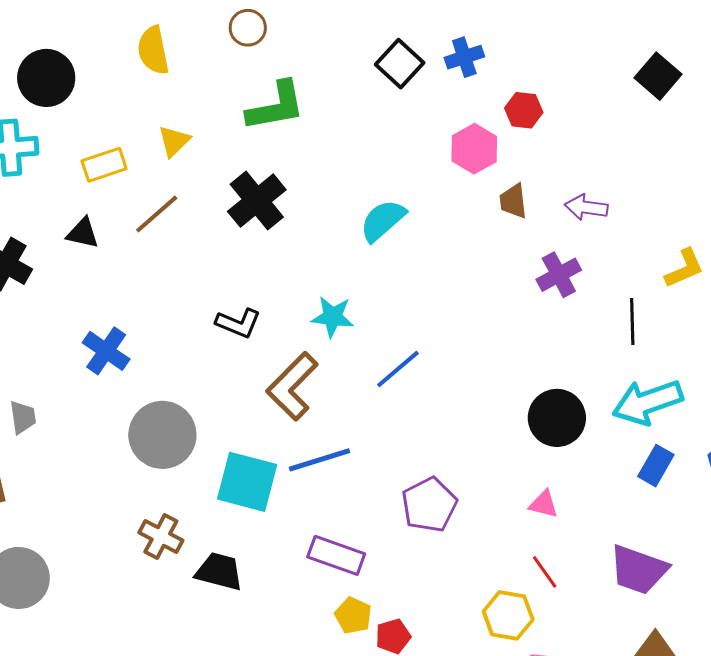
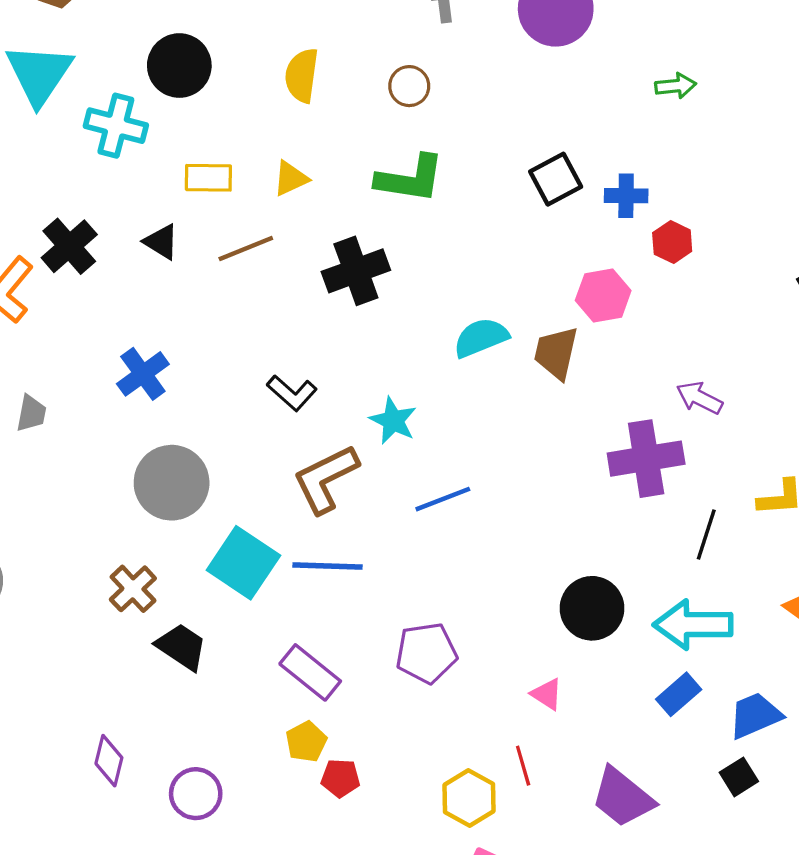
red hexagon: (524, 110) -> (672, 242), moved
brown trapezoid: (513, 201) -> (556, 353), moved, size x1.4
purple cross: (559, 275) -> (646, 459), size x1.5

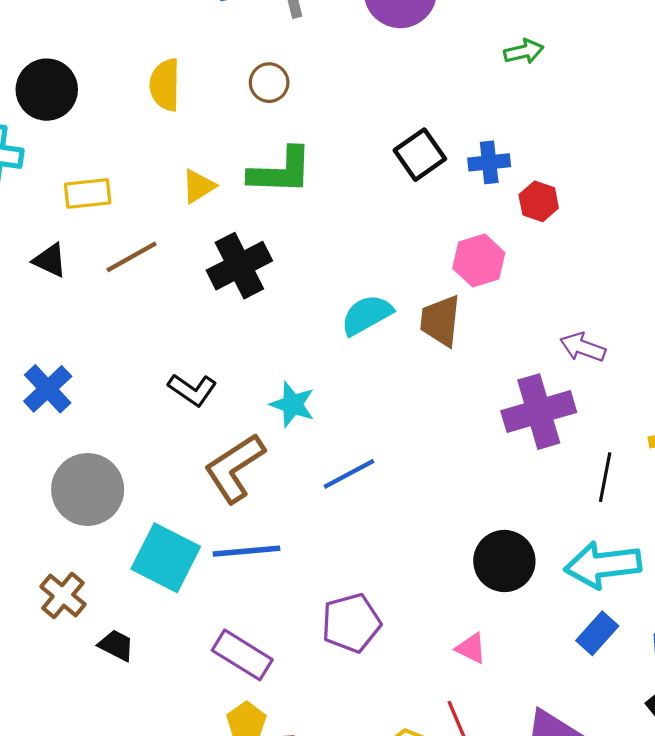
yellow triangle: (291, 178) -> (198, 186), moved
black trapezoid: (182, 647) -> (116, 645), size x0.7

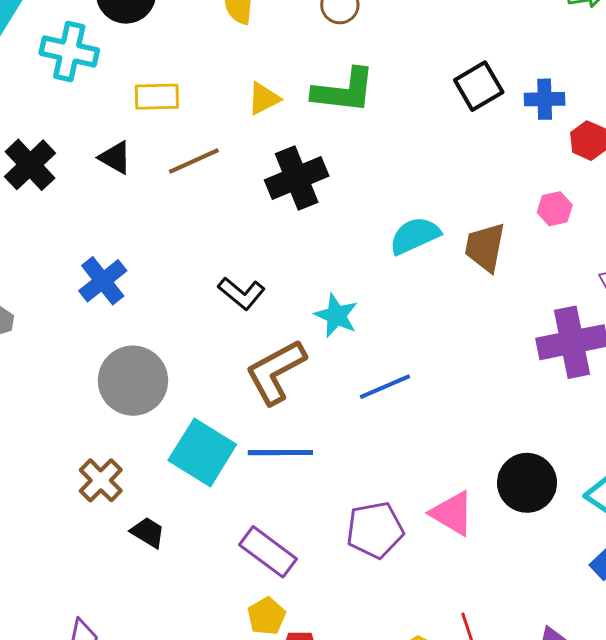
pink hexagon: (479, 261) -> (555, 209), moved, size x0.7
pink triangle: (471, 648) -> (452, 513), moved, size x1.5

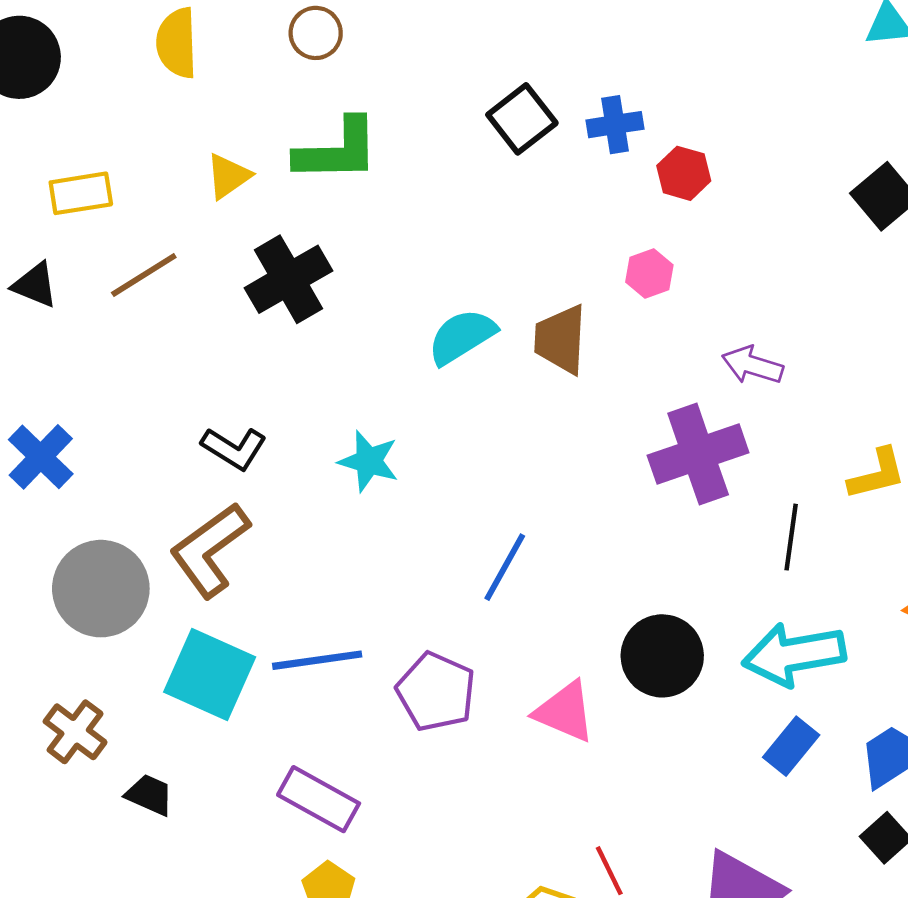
brown L-shape: (276, 372) -> (210, 550), moved
blue line: (385, 387) -> (505, 567), moved, turned -30
purple pentagon: (375, 530) -> (436, 692), moved, turned -30

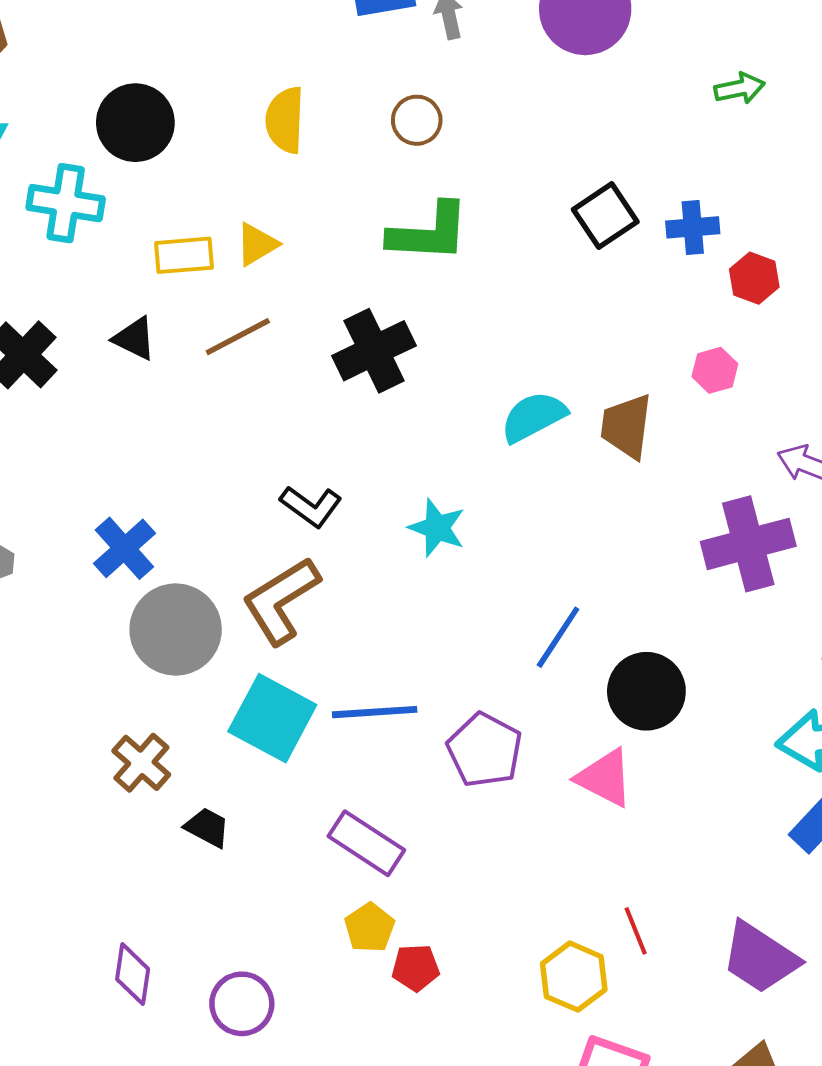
yellow triangle: (228, 176) -> (257, 244), moved
blue cross: (41, 457) -> (124, 548), moved
black circle: (662, 656) -> (646, 691), moved

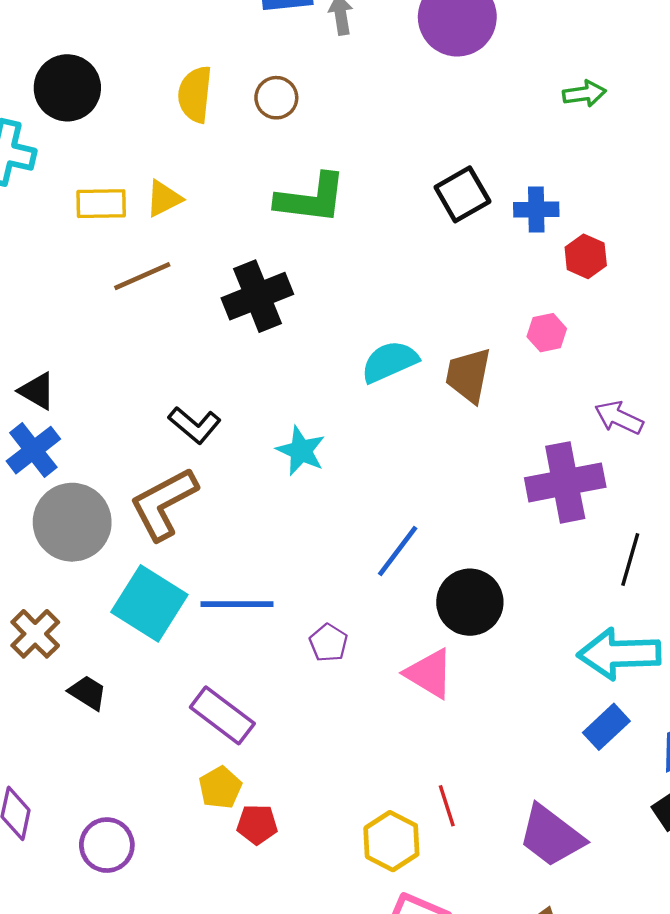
brown circle: (417, 120) -> (276, 98), moved
black triangle: (134, 339) -> (37, 391), moved
purple pentagon: (485, 750) -> (328, 643), size x0.6

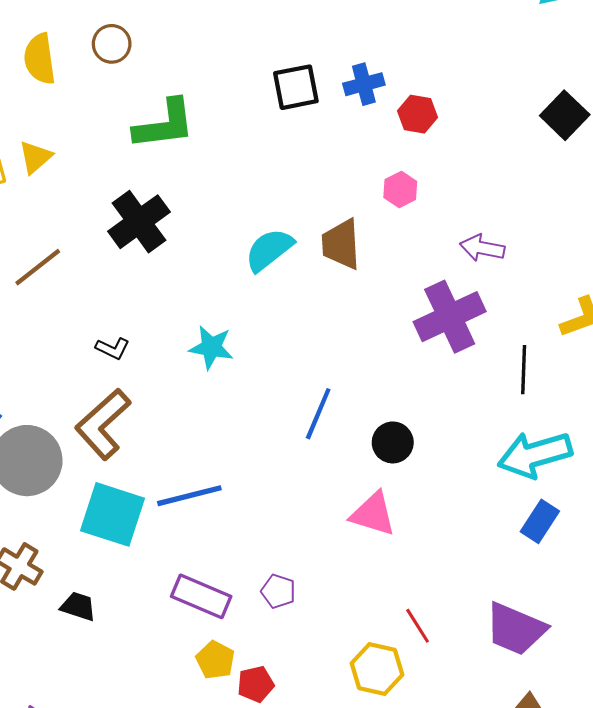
black square: (462, 194) -> (296, 87), turned 33
brown line: (142, 276) -> (38, 267), moved
black L-shape: (195, 425) -> (113, 348), size x0.7
black circle: (470, 602) -> (393, 442), size x0.7
purple pentagon: (328, 643) -> (278, 591), moved

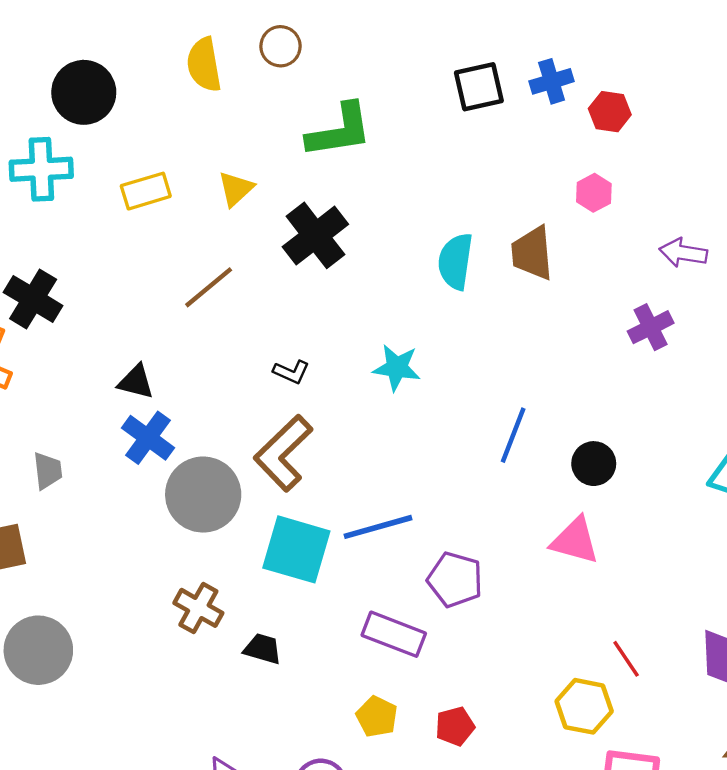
yellow triangle: (35, 157) -> (236, 189), moved
cyan semicircle: (269, 250) -> (455, 261), turned -42
purple cross: (450, 317) -> (651, 327), size x0.6
purple pentagon: (278, 591) -> (455, 580), moved, size x1.5
yellow pentagon: (215, 660) -> (377, 717), moved

